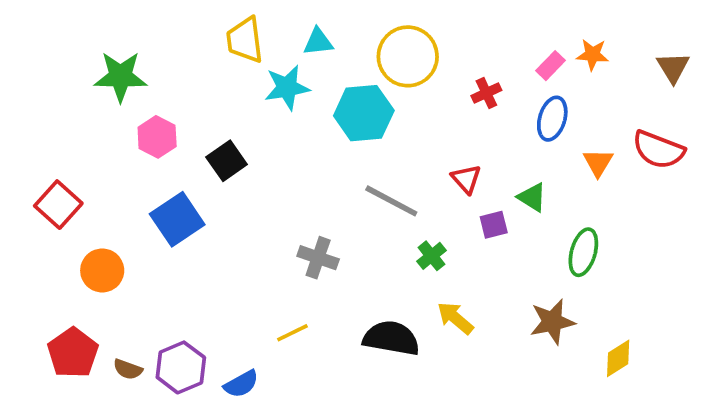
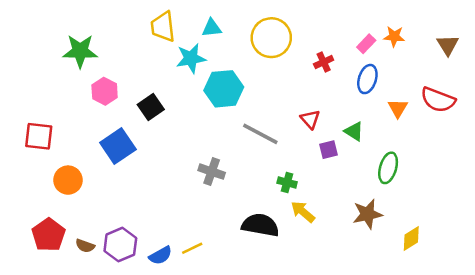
cyan hexagon: (364, 113) -> (224, 89), moved
red square: (58, 205) -> (39, 136), turned -36
green cross: (432, 256) -> (287, 182), moved, turned -36
yellow line: (292, 333) -> (192, 248), moved

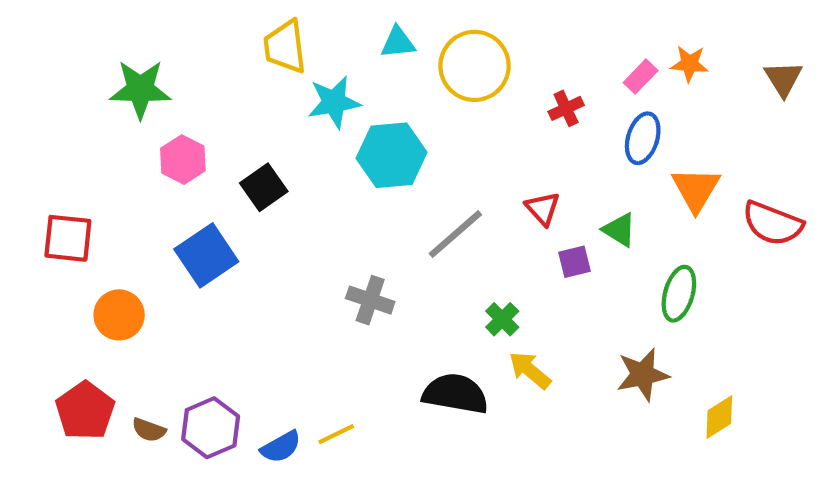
cyan triangle: (212, 28) -> (398, 42), moved
red semicircle: (438, 100) -> (773, 223), moved
orange triangle: (398, 108) -> (696, 189), size x1.4
gray line: (260, 134) -> (455, 234), turned -69
green cross: (287, 182) -> (502, 319), turned 30

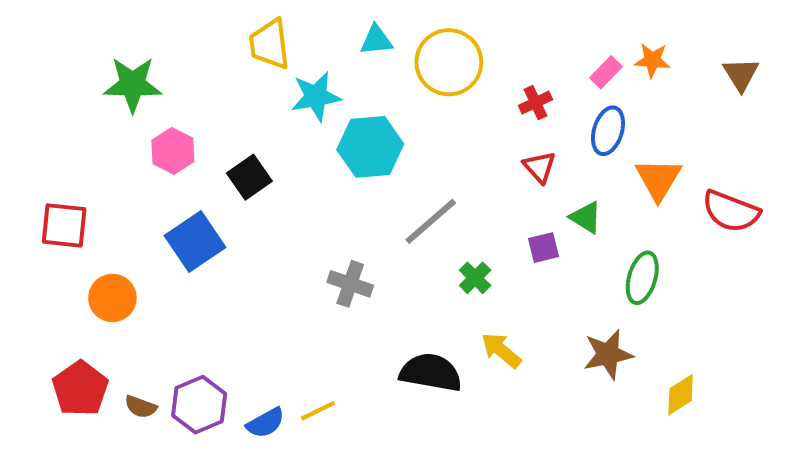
red triangle: (543, 209) -> (540, 167), moved
green cross: (502, 319) -> (475, 278), moved

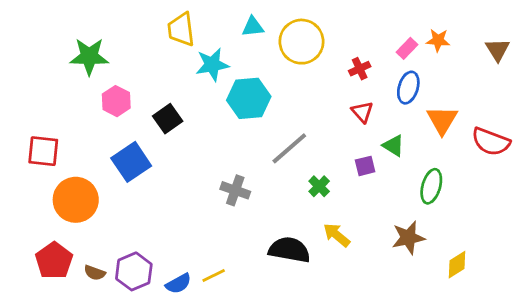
orange circle: (112, 298) -> (76, 200), size x1.4

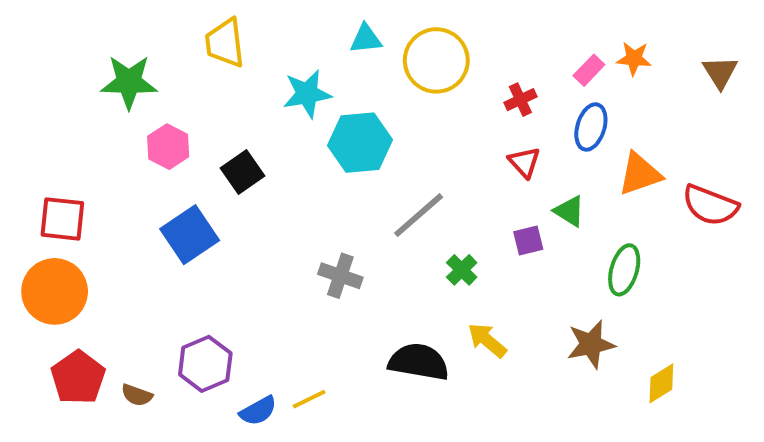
yellow trapezoid: (181, 29) -> (225, 43), moved
orange triangle: (442, 120) -> (640, 174), turned 40
orange circle: (76, 200) -> (55, 291), moved
purple hexagon: (134, 271) -> (205, 364), moved

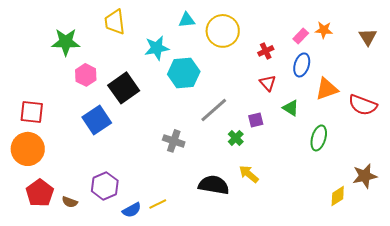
black square: (243, 172) -> (124, 88), size x1.4
purple square: (528, 241) -> (256, 120), moved
brown star: (591, 344) -> (365, 176), moved

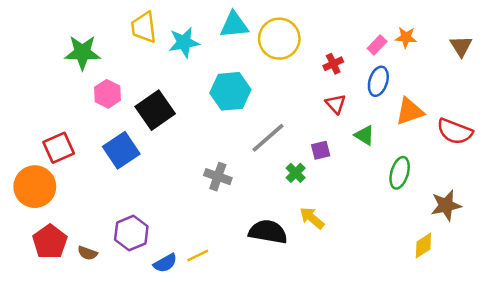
cyan triangle: (187, 20) -> (234, 25), size x1.4
cyan star: (157, 48) -> (184, 42), moved
red square: (32, 112) -> (59, 148), moved, turned -30
brown star: (365, 176) -> (446, 205), moved

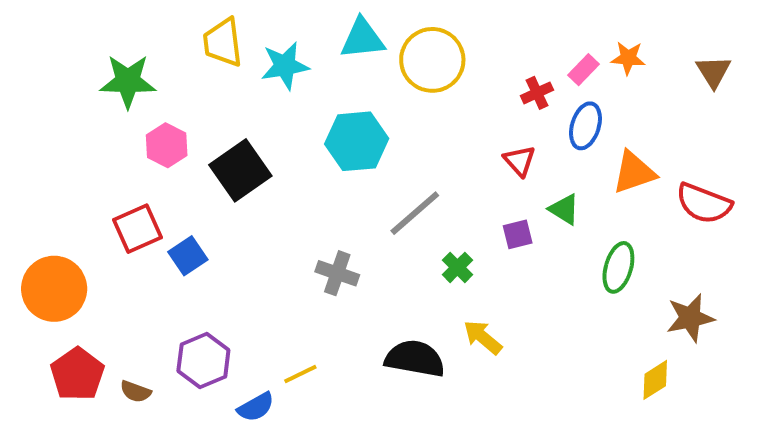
red cross: (333, 64) -> (537, 93), moved
red square: (59, 148) -> (138, 229), moved
blue square: (121, 150) -> (188, 256), moved, size x0.7
purple square: (321, 150) -> (518, 234), moved
yellow line: (198, 256) -> (300, 374), moved

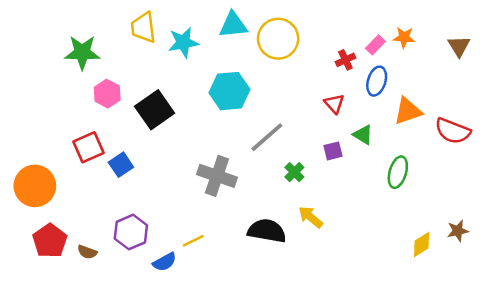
gray cross: (337, 273) -> (217, 176), size x1.4
brown star: (690, 318) -> (458, 231), moved, size x0.7

